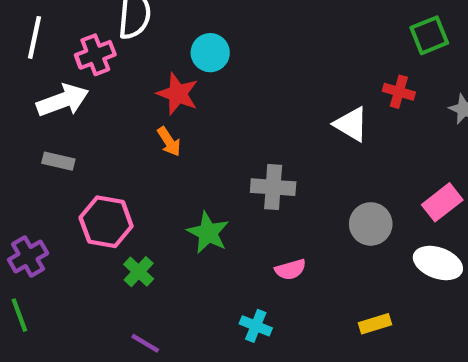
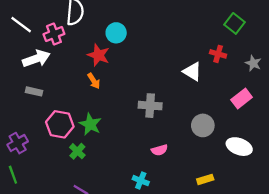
green square: (429, 35) -> (234, 23), turned -30
white line: (35, 37) -> (21, 25), turned -65
pink rectangle: (442, 202) -> (242, 98), moved
green star: (208, 233) -> (90, 124), moved

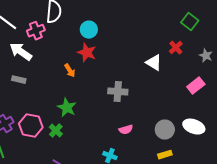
red cross: (218, 54) -> (176, 48), turned 32
red star: (98, 55) -> (87, 53), moved
white arrow: (36, 59) -> (21, 52), turned -125
pink hexagon: (60, 124) -> (31, 126), moved
gray circle: (203, 125) -> (165, 130), moved

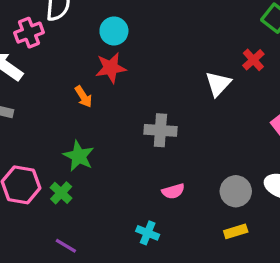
red star: (87, 53) -> (111, 68), turned -30
white triangle: (154, 63) -> (218, 84), turned 42

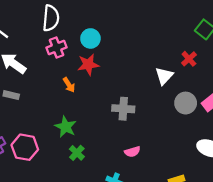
pink cross: (29, 33) -> (57, 48), moved
gray circle: (236, 191) -> (186, 103), moved
green cross: (61, 193) -> (77, 153), moved

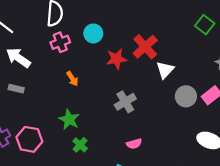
red cross: (189, 59) -> (145, 47), moved, size x1.6
red star: (88, 65) -> (116, 59), moved
gray cross: (123, 109) -> (125, 102), turned -35

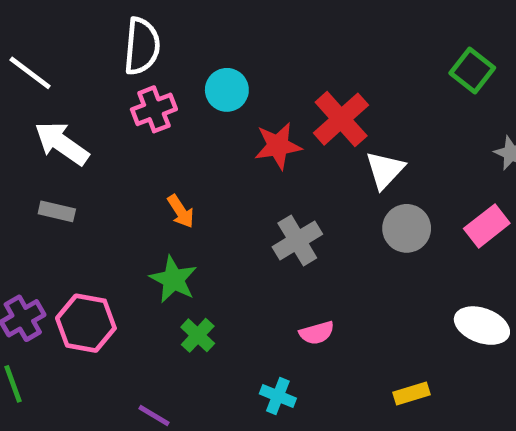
orange arrow: (72, 79) -> (181, 211), moved
gray circle: (186, 96) -> (407, 228), moved

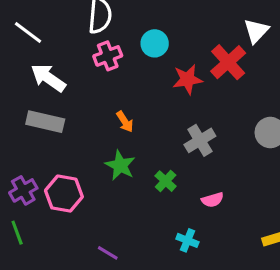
white triangle: (385, 170) -> (256, 31), moved
gray rectangle: (57, 211) -> (45, 122), size x1.6
green cross: (198, 335) -> (166, 181), moved

